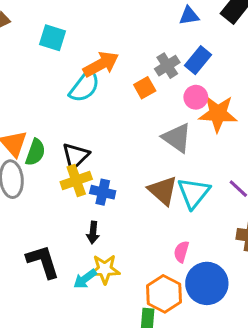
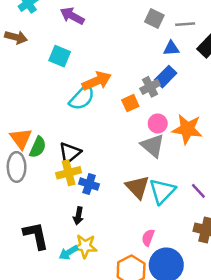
blue rectangle: (198, 60) -> (166, 77), moved
pink circle: (196, 97) -> (158, 123), moved

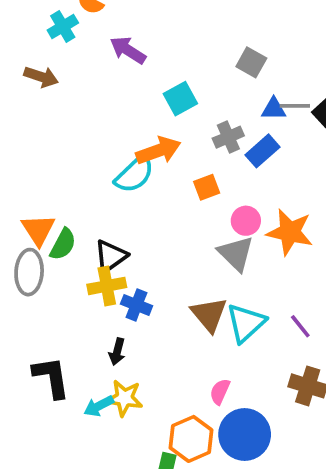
gray line: (185, 24) -> (295, 106), moved
cyan square: (60, 56) -> (180, 99), moved, turned 35
gray cross: (150, 87) -> (228, 137), moved

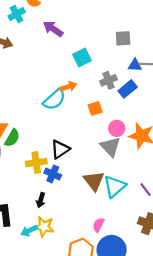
gray square: (251, 62) -> (123, 38), turned -35
orange arrow: (158, 151) -> (68, 87), size x0.7
black triangle: (111, 256) -> (60, 149), moved

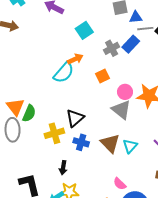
blue triangle: (135, 65) -> (136, 17), moved
blue rectangle: (128, 89) -> (131, 44), moved
blue cross: (53, 174) -> (81, 142), moved
cyan triangle: (115, 186) -> (130, 146), size x0.7
pink semicircle: (98, 225) -> (120, 184), turned -64

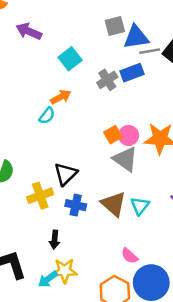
blue triangle: (136, 17) -> (136, 37), size x1.5
blue rectangle: (131, 44) -> (132, 73), turned 30
cyan semicircle: (64, 73) -> (47, 116), size x0.6
orange square: (103, 76) -> (113, 135), moved

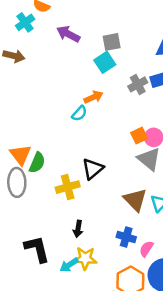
gray square: (115, 26) -> (112, 42), moved
blue cross: (76, 205) -> (126, 237), moved
pink semicircle: (130, 256) -> (146, 249), turned 77

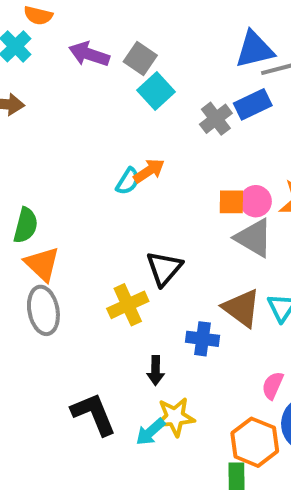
gray square: (112, 42) -> (140, 58), moved, turned -36
orange arrow: (93, 97) -> (149, 171), moved
orange square: (139, 136) -> (231, 202), turned 35
green semicircle: (37, 163) -> (26, 225), moved
blue cross: (126, 237) -> (203, 339), moved

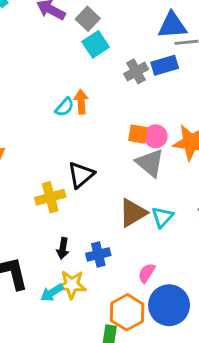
orange arrow: (149, 171) -> (81, 102), turned -70
brown triangle: (242, 308) -> (133, 213), turned 44
blue cross: (203, 339) -> (98, 254), moved, turned -30

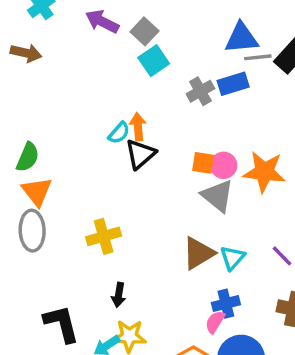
black triangle: (81, 175) -> (140, 154), moved
blue cross: (98, 254) -> (226, 304), moved

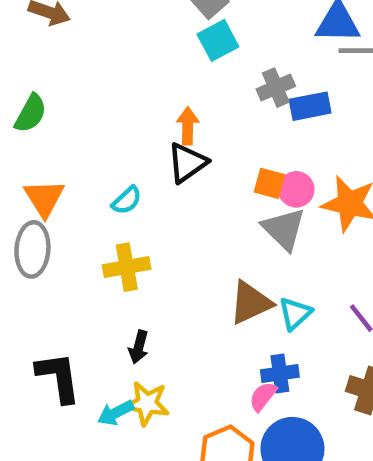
blue rectangle: (233, 84) -> (310, 106), moved
cyan semicircle: (119, 133) -> (127, 200), moved
green semicircle: (28, 157) -> (31, 113), moved

